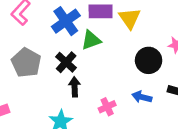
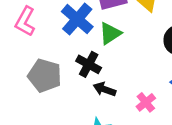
black arrow: (75, 87) -> (104, 89), turned -54

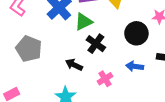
black cross: (89, 64) -> (96, 44), moved

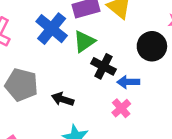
black arrow: (74, 65) -> (63, 99), moved
blue arrow: (135, 66) -> (128, 82), moved

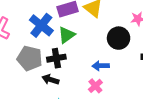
black cross: (103, 66) -> (56, 58), moved, turned -36
gray pentagon: (21, 85) -> (30, 58), moved

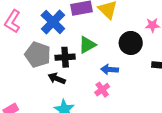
green triangle: (67, 35) -> (87, 45), moved

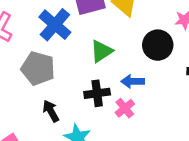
black cross: (65, 57) -> (97, 93), moved
black arrow: (57, 78) -> (51, 111), moved, turned 42

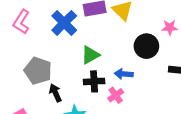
green triangle: (101, 51) -> (90, 55), moved
gray pentagon: (38, 68) -> (38, 71), moved

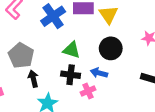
black circle: (146, 46) -> (111, 48), moved
green triangle: (90, 55) -> (72, 50), turned 36

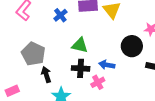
blue cross: (53, 16) -> (60, 15), size x0.6
black circle: (111, 48) -> (132, 46), moved

